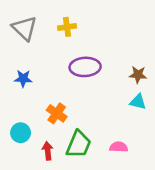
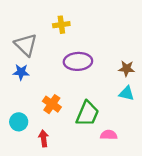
gray triangle: (24, 28) -> (26, 45), moved
green trapezoid: (79, 144) -> (87, 114), moved

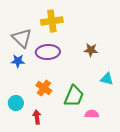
yellow cross: (61, 25) -> (52, 21), size x1.5
purple ellipse: (78, 61) -> (48, 52), moved
brown star: (127, 69) -> (91, 50), moved

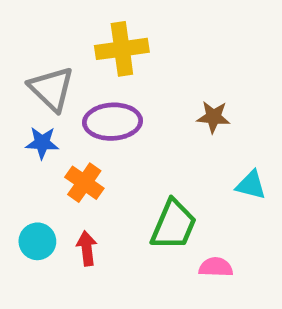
orange cross: (44, 88) -> (84, 183), moved
red arrow: (37, 117) -> (87, 248), moved

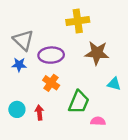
yellow cross: (122, 49) -> (78, 21), moved
brown star: (213, 117) -> (97, 53), size x1.6
orange cross: (84, 183) -> (51, 83), moved

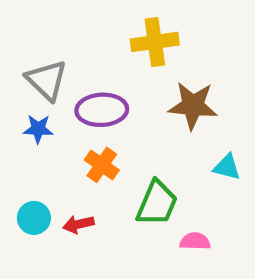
red arrow: (39, 113) -> (78, 224), turned -96

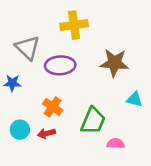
yellow cross: (155, 42) -> (74, 25), moved
blue star: (38, 129) -> (12, 83), moved
orange cross: (102, 165) -> (53, 107), moved

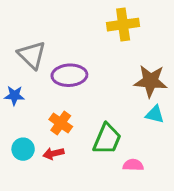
yellow cross: (74, 25) -> (123, 25), moved
brown star: (114, 63) -> (151, 81), moved

